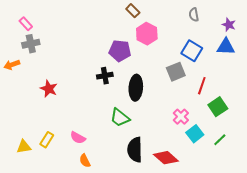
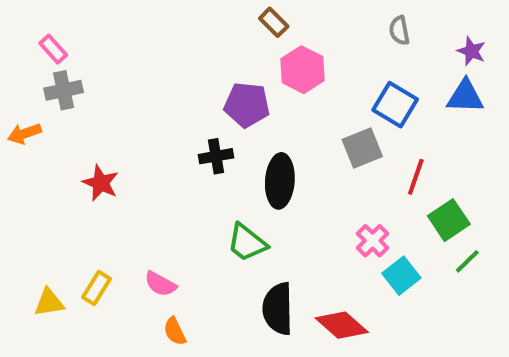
green line: (220, 140) -> (467, 261), moved

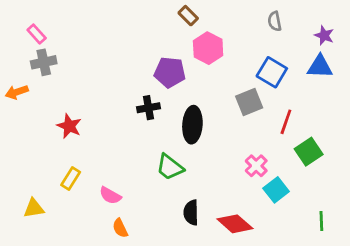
green line: (467, 261) -> (321, 221), moved, turned -48
yellow rectangle: (97, 288) -> (71, 179), moved
black semicircle: (278, 309) -> (191, 213), size x0.7

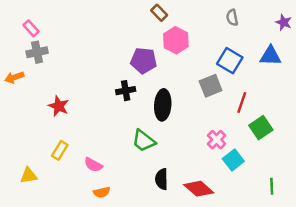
purple star: (324, 35) -> (284, 22), moved
orange semicircle: (120, 228) -> (102, 192), turned -77

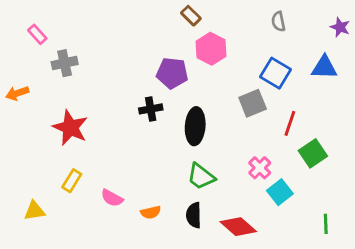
gray cross: (37, 52) -> (65, 63), moved
red star: (59, 106) -> (70, 128), size x1.4
green trapezoid: (144, 141) -> (201, 176), moved
orange semicircle: (102, 192) -> (151, 212), moved

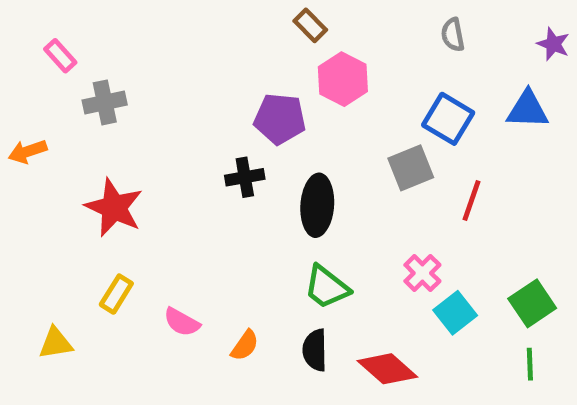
green square: (313, 153) -> (532, 303), moved
orange semicircle: (151, 212) -> (245, 345), turned -42

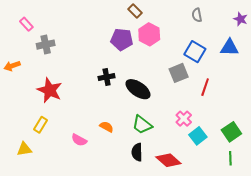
purple pentagon: (280, 119) -> (122, 39), moved
black ellipse: (317, 205) -> (138, 89), turned -60
yellow rectangle: (116, 294) -> (41, 125), moved
orange semicircle: (245, 345) -> (107, 127), moved, turned -96

